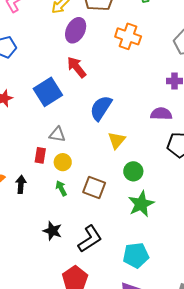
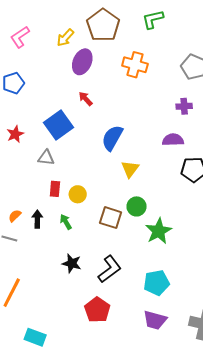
red arrow: (77, 67) -> (86, 99), size x0.7
gray triangle: (57, 134) -> (46, 158), moved
green circle: (133, 171) -> (137, 206), moved
green arrow: (61, 188) -> (66, 222), moved

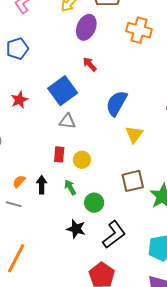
gray triangle: (46, 158) -> (67, 121), moved
green circle: (137, 206) -> (94, 203), moved
brown square: (111, 218) -> (133, 181), moved, turned -30

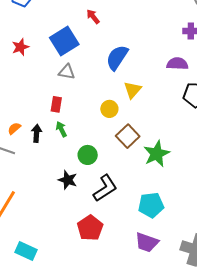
yellow circle: (82, 160) -> (109, 109), moved
brown square: (133, 181) -> (128, 136), turned -35
green arrow: (70, 187) -> (61, 129), moved

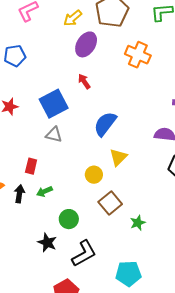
red rectangle: (56, 104) -> (31, 166), moved
green arrow: (61, 129) -> (44, 191), turned -91
green star: (157, 154) -> (138, 223), size x0.6

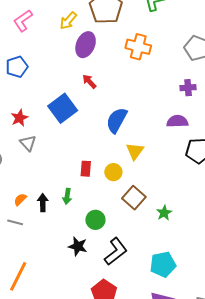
gray triangle: (54, 135) -> (28, 143), moved, turned 42
red rectangle: (31, 166) -> (86, 169), moved
green arrow: (44, 191) -> (67, 196), turned -49

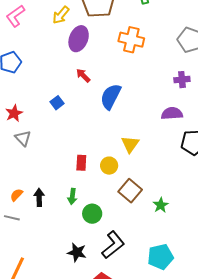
blue square: (63, 108) -> (57, 103), size x0.5
blue semicircle: (117, 120) -> (111, 97), moved
green arrow: (67, 196) -> (72, 196), moved
black star: (78, 246) -> (77, 252), moved

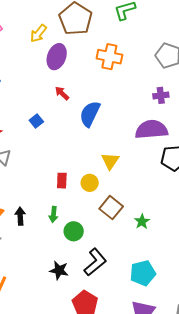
purple semicircle: (172, 113) -> (151, 130), size x1.5

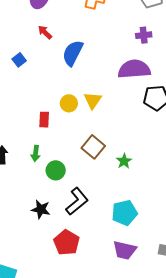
yellow circle: (90, 183) -> (69, 103), moved

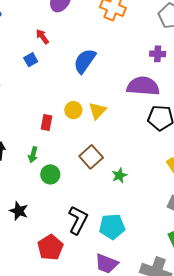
red arrow: (45, 32) -> (42, 37), moved
black L-shape: (77, 201) -> (78, 220), moved, turned -32
black star: (41, 209) -> (19, 211), moved

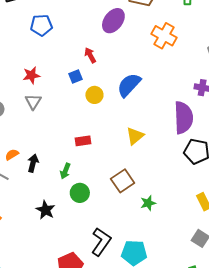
purple semicircle: (143, 86) -> (183, 118), turned 76
yellow circle: (73, 110) -> (94, 95), moved
red rectangle: (47, 122) -> (83, 141), turned 63
black star: (19, 211) -> (46, 210), moved

